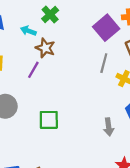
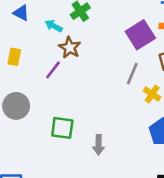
gray arrow: (109, 127) -> (99, 145), moved

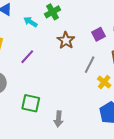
purple square: (140, 35) -> (99, 34), size x0.6
brown star: (70, 48) -> (66, 40), moved

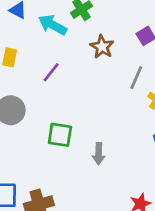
cyan arrow: (30, 22) -> (53, 25), size x1.5

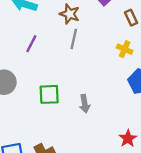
gray line: (136, 78) -> (74, 39), moved

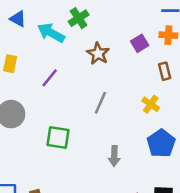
gray line: (74, 39) -> (100, 103), moved
gray arrow: (85, 104) -> (114, 156), moved

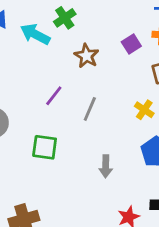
purple line: (50, 78) -> (54, 96), moved

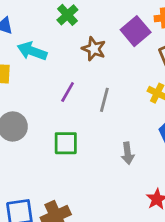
cyan arrow: (35, 34) -> (32, 51), moved
purple square: (131, 44) -> (136, 31), size x1.5

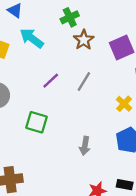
brown star: (94, 49) -> (84, 40), moved
gray line: (104, 100) -> (84, 81), moved

